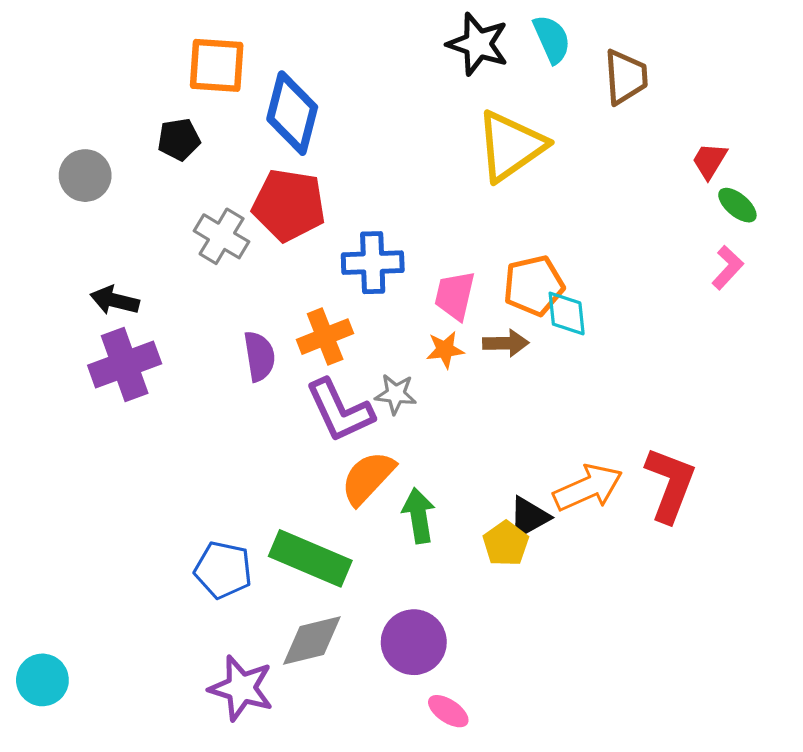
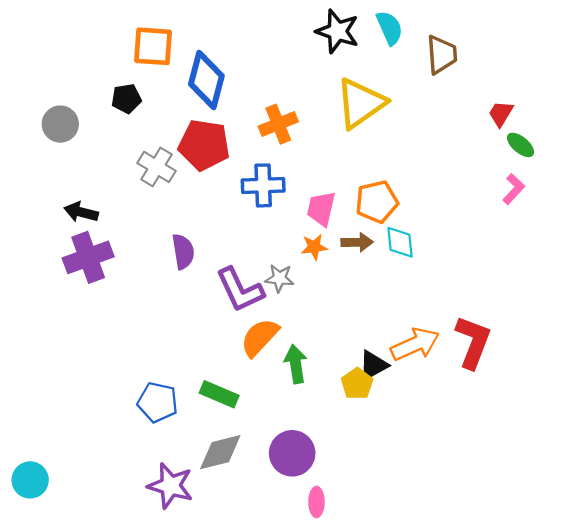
cyan diamond: (567, 314) -> (400, 242), moved
orange cross: (325, 337) -> (278, 124), moved
green rectangle: (310, 558) -> (219, 394), size x0.7
pink ellipse: (448, 711) -> (316, 502), turned 56

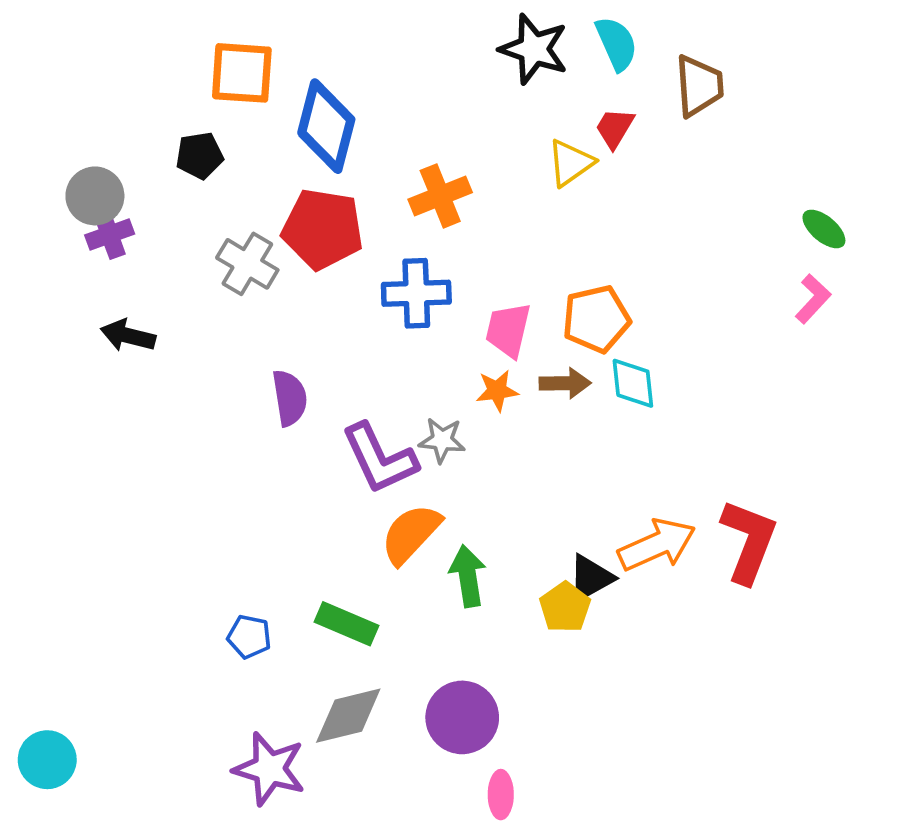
yellow triangle: (361, 103) -> (571, 163), size x0.6
red trapezoid: (501, 114) -> (615, 128), moved
purple cross: (88, 257) -> (110, 234), moved, size x0.6
blue pentagon: (158, 402) -> (249, 637), size x0.7

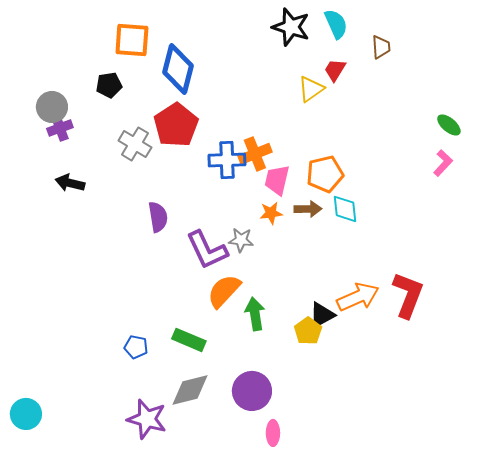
brown trapezoid: (699, 86) -> (381, 47), size x0.7
orange cross: (440, 196) -> (255, 154), moved
red pentagon: (323, 229) -> (176, 125), turned 30

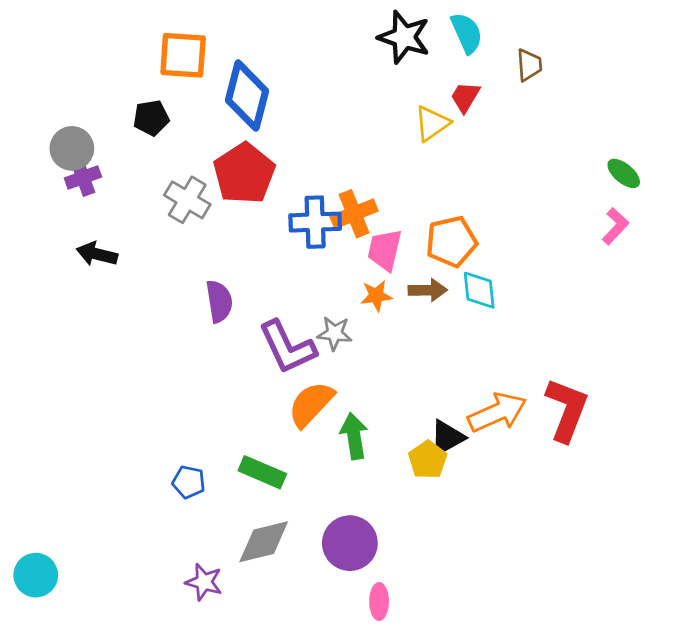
purple star: (147, 419) -> (204, 582), size x0.7

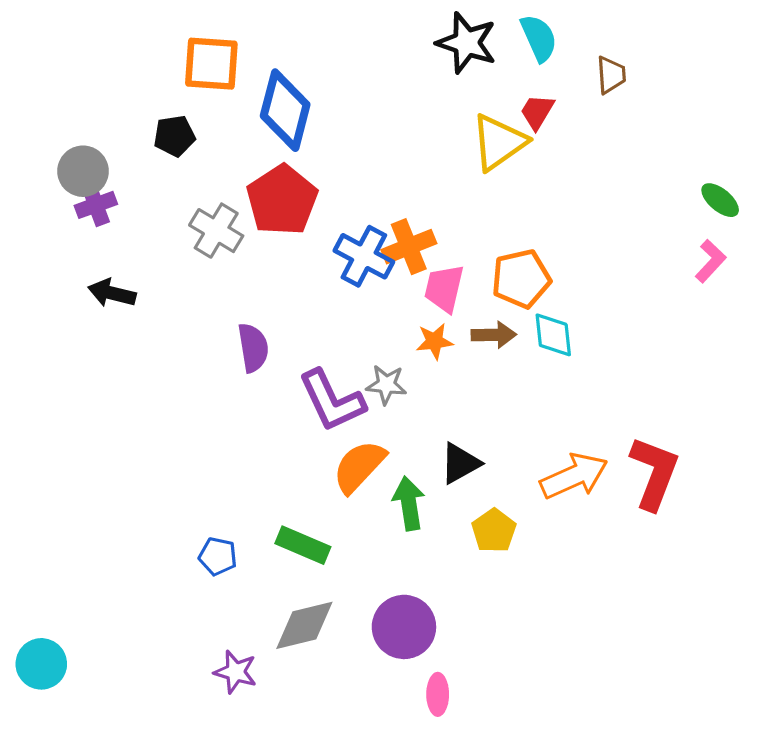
yellow triangle: (432, 123) -> (499, 142), size x1.4
blue cross: (315, 222) -> (364, 256), turned 30
black triangle: (447, 438) -> (460, 463), moved

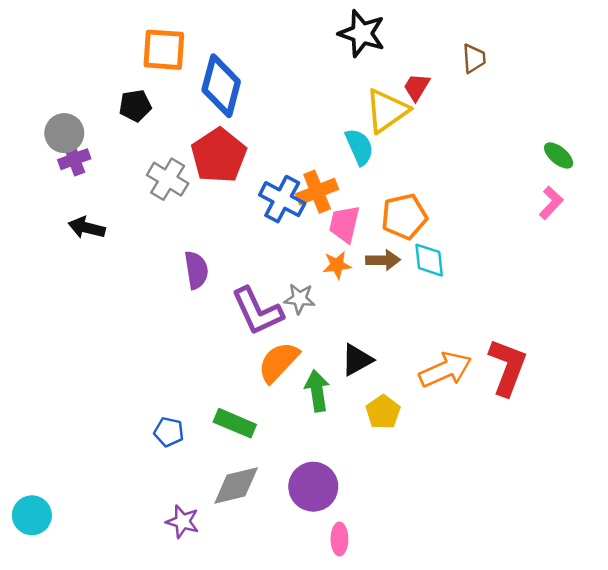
cyan semicircle: (539, 38) -> (359, 147), moved

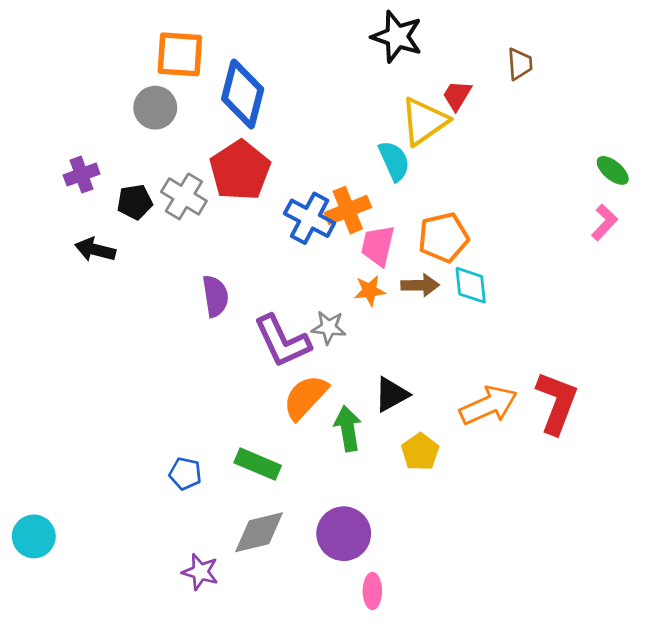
black pentagon: (135, 106) -> (135, 202), moved
gray circle: (64, 133) -> (155, 108), moved
cyan circle: (32, 515) -> (34, 536), moved

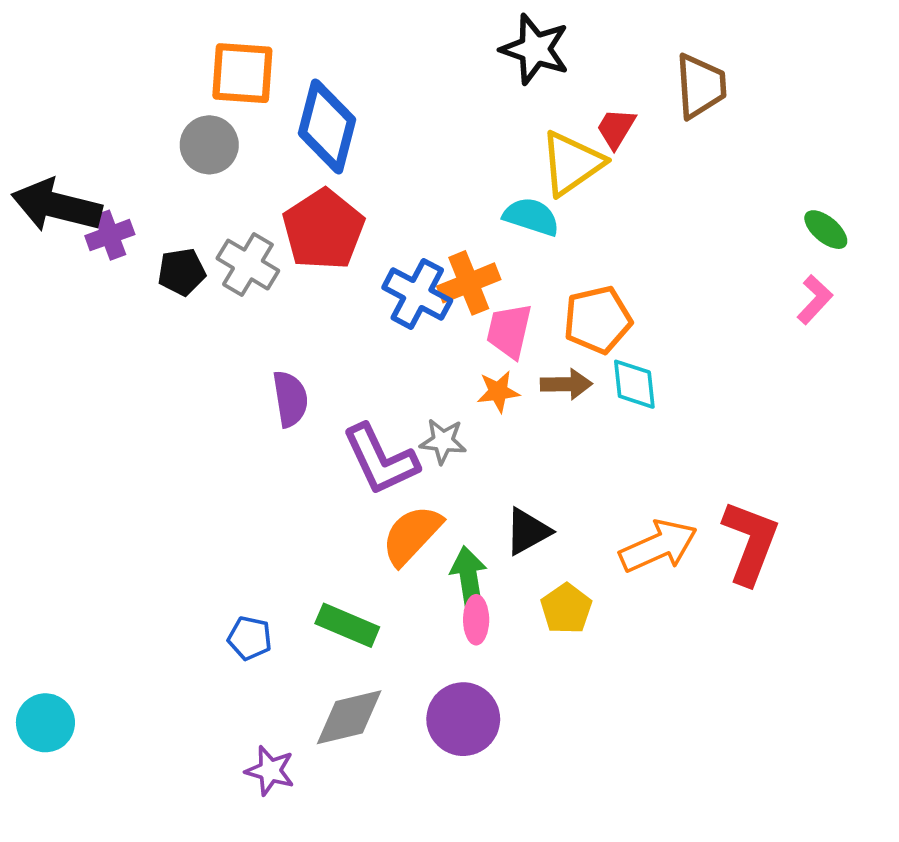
brown trapezoid: (520, 64) -> (701, 86), size x1.5
cyan semicircle: (394, 161) -> (531, 217), turned -48
black arrow: (95, 250) -> (56, 206), moved, size x1.6
pink ellipse: (372, 591) -> (476, 620), moved

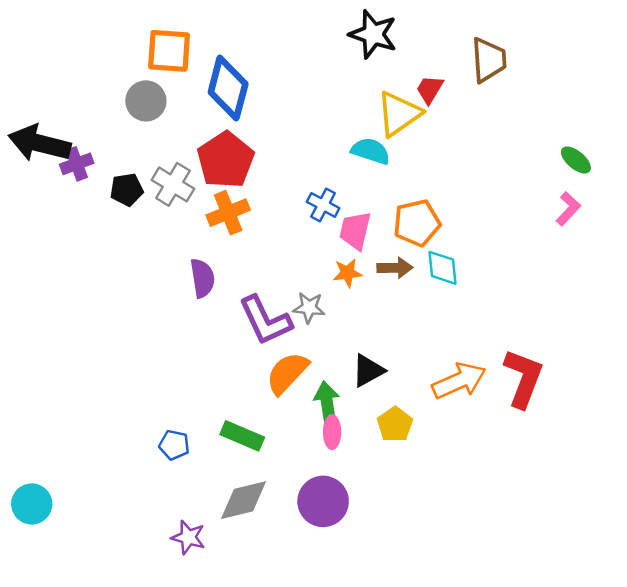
orange cross: (469, 283) -> (228, 213), moved
blue cross: (417, 294) -> (323, 205), moved, size x0.7

